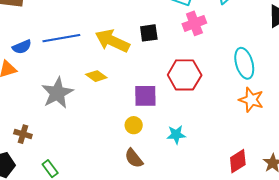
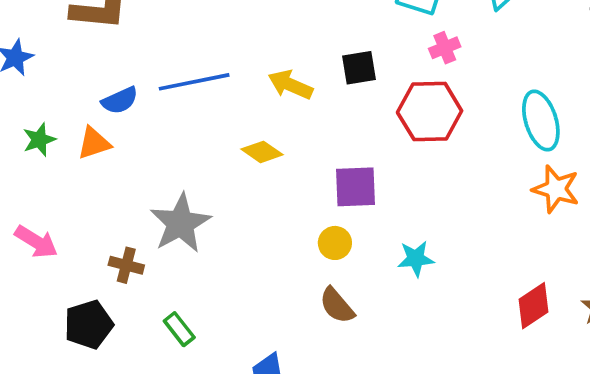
pink cross: (194, 23) -> (445, 48), size x0.7
yellow arrow: (112, 41) -> (290, 85), size x0.7
red hexagon: (185, 75) -> (430, 112), moved
gray star: (57, 93) -> (180, 223), moved

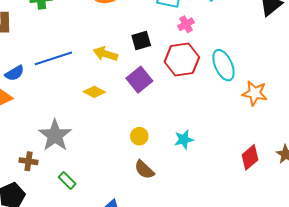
cyan ellipse: (541, 121) -> (223, 65), moved
purple square: (355, 187) -> (139, 80), moved, turned -30
green rectangle: (179, 329) -> (67, 181), moved

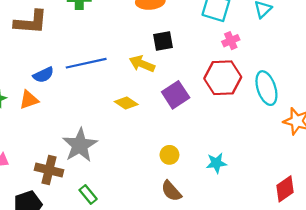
black square: (141, 40) -> (163, 41), moved
brown cross: (28, 161) -> (49, 170), size x1.4

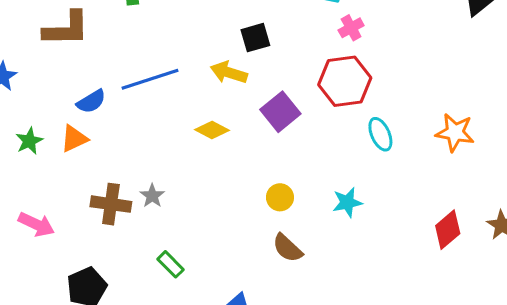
cyan ellipse: (266, 88) -> (380, 134), moved, size x0.7
gray star: (80, 145) -> (152, 196), size x0.5
brown cross: (49, 170) -> (111, 204), moved

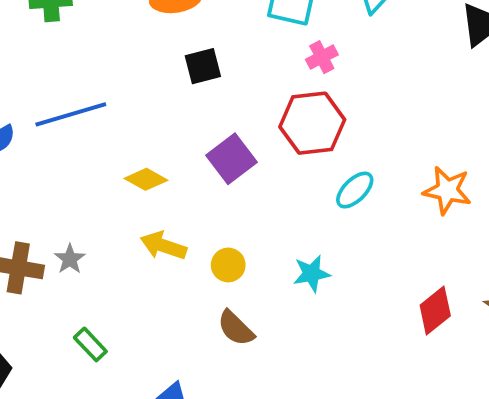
yellow arrow: (229, 73) -> (163, 246), moved
cyan ellipse: (380, 134) -> (355, 190), turned 68

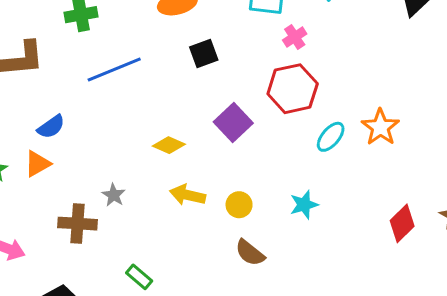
blue line: (71, 114) -> (114, 70), moved
orange star: (447, 190) -> (380, 127), moved, turned 30
gray star: (70, 259) -> (114, 195), moved

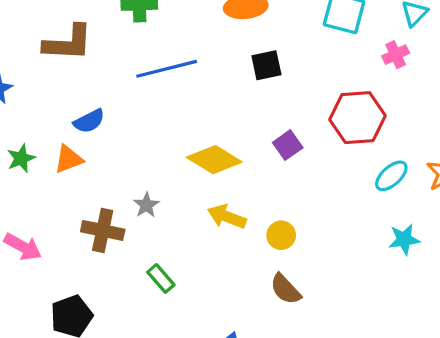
pink cross: (295, 37) -> (396, 55), moved
purple square: (233, 123) -> (288, 145), size x0.7
yellow diamond: (169, 145) -> (214, 160), size x1.5
cyan star: (304, 205) -> (404, 239), moved
green rectangle: (139, 277) -> (161, 278), moved

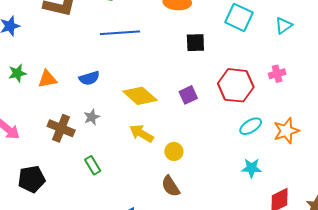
pink cross: (396, 55) -> (277, 74), moved
black square: (266, 65) -> (195, 43), moved
blue semicircle: (89, 121) -> (89, 78), moved

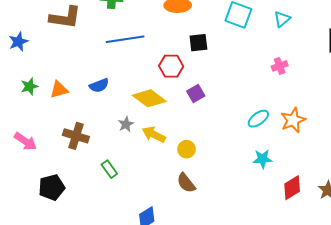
red hexagon: (236, 85) -> (171, 66), moved, size x0.7
gray star: (92, 117) -> (126, 124), moved

